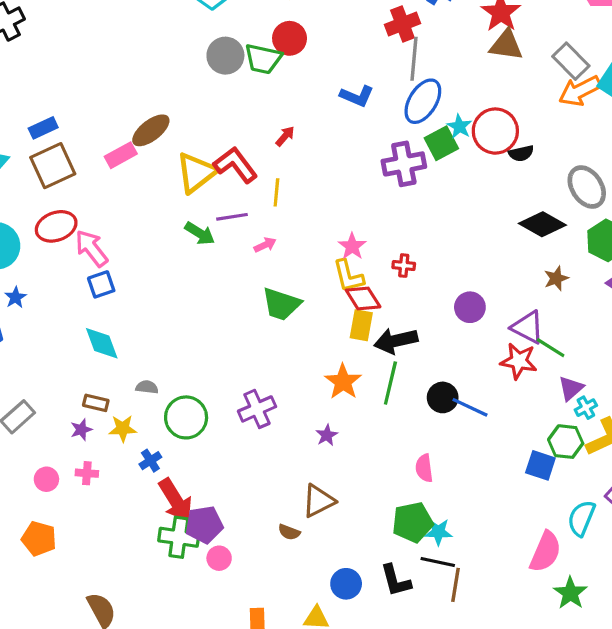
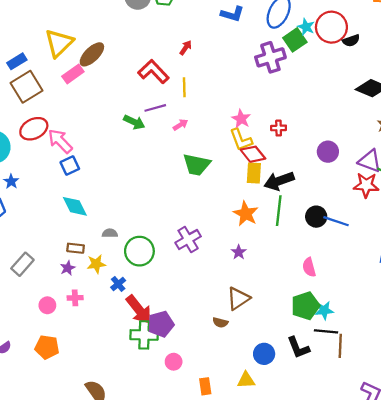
yellow triangle: (196, 173) -> (59, 43), moved
pink circle: (219, 558) -> (174, 362), moved

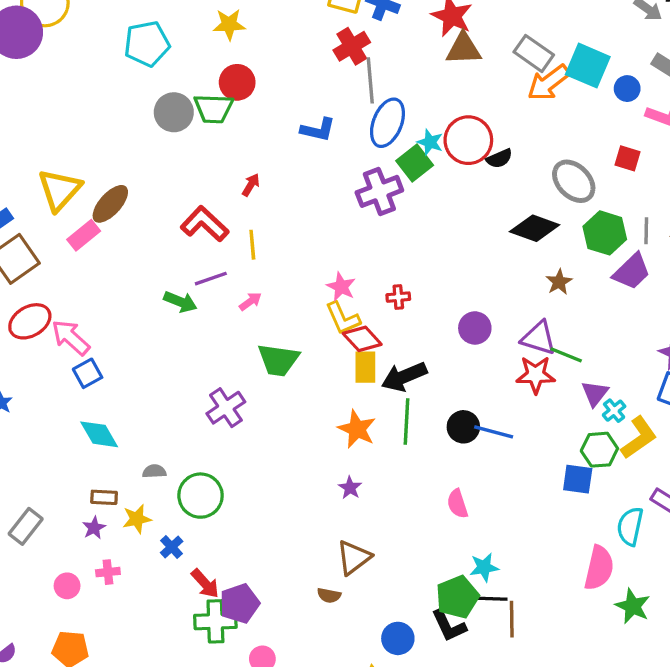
purple cross: (188, 239) -> (226, 408), moved
green pentagon: (305, 306) -> (457, 597), moved
red arrow: (139, 310) -> (205, 584), size x0.7

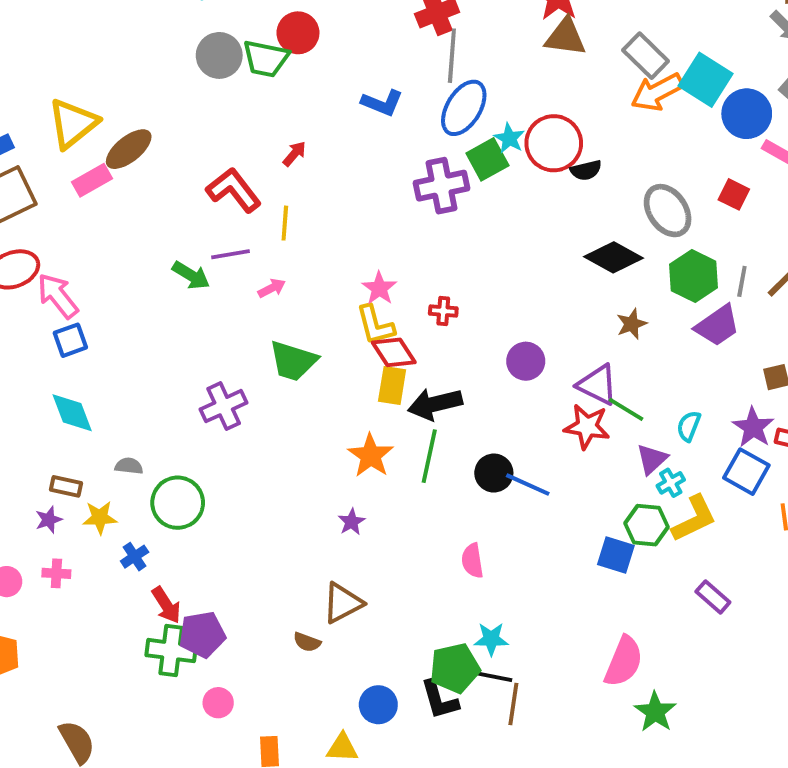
blue circle: (627, 89) -> (747, 114), size x1.6
cyan semicircle: (630, 526) -> (689, 426), moved, size x0.7

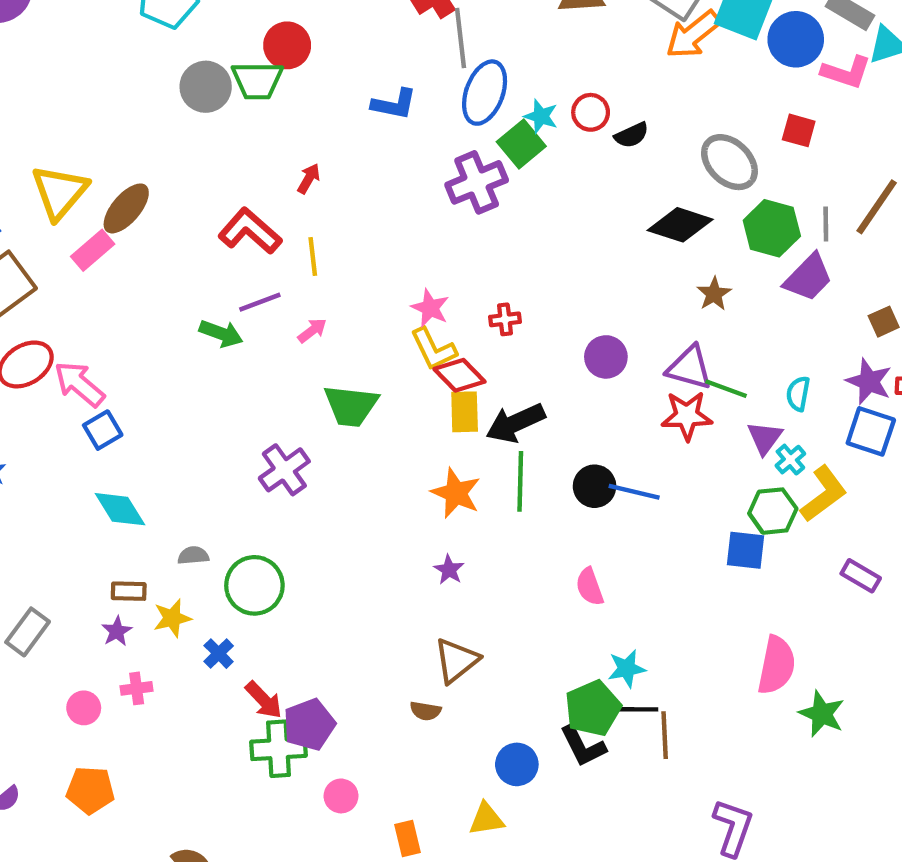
red circle: (554, 143) -> (591, 112), size x0.6

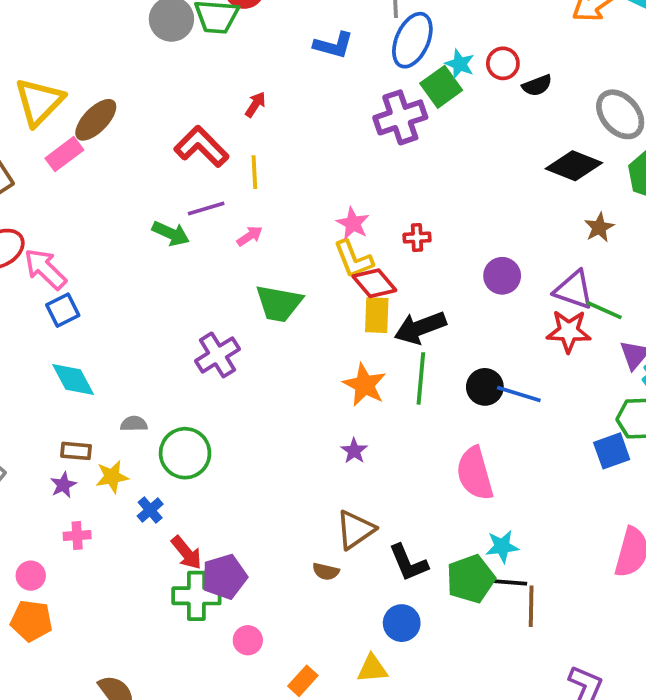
blue square: (745, 550) -> (612, 451), turned -30
pink semicircle: (590, 587) -> (475, 474), size x1.6
pink circle: (84, 708) -> (31, 576), moved
black L-shape: (583, 746) -> (408, 563), moved
orange rectangle: (408, 838) -> (303, 681), turned 52

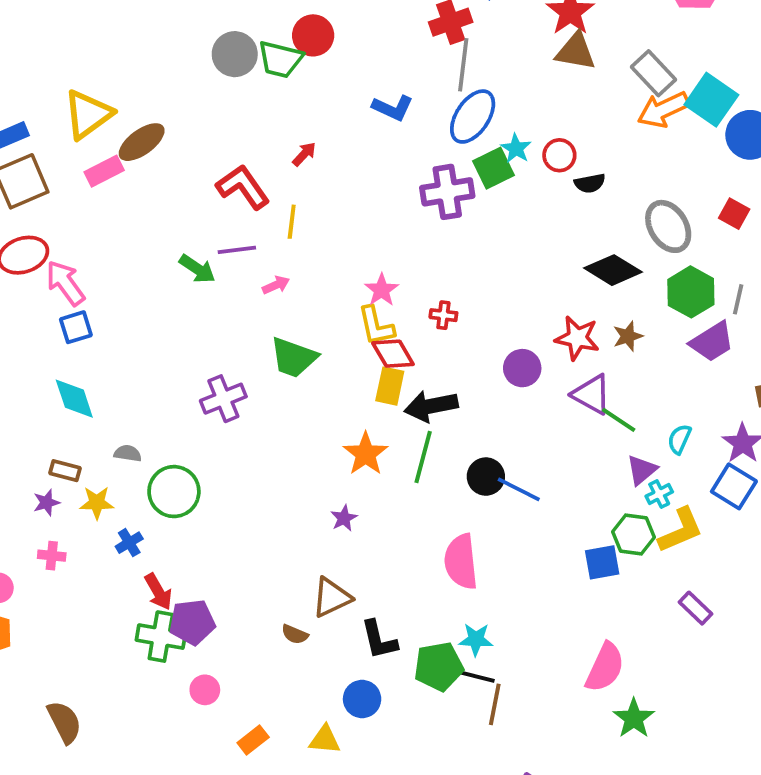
red star: (569, 331) -> (577, 338), moved

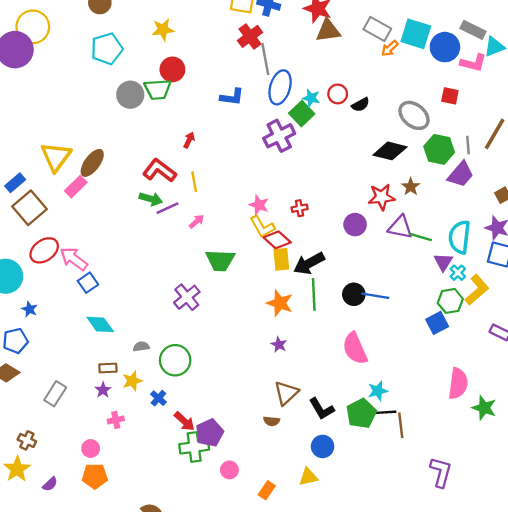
orange arrow: (663, 110) -> (390, 48), size x0.6
green arrow: (197, 269) -> (151, 199), moved
cyan semicircle: (679, 439) -> (460, 237), size x1.8

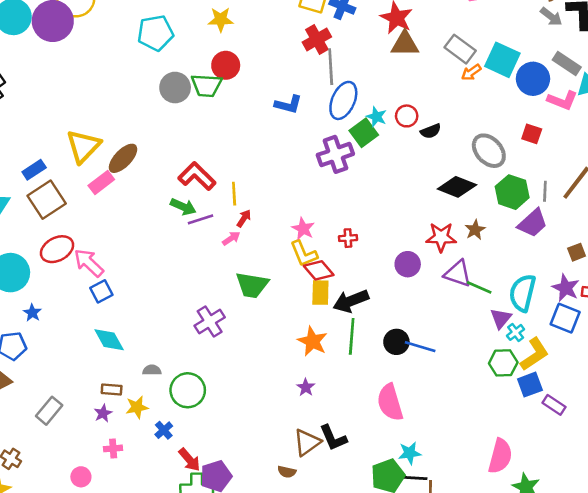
red arrow: (189, 140) -> (244, 218), moved
blue square: (437, 323) -> (530, 385), moved
black L-shape: (322, 409) -> (333, 438), moved

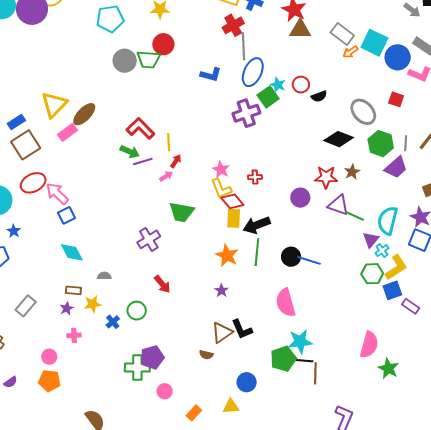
green circle: (188, 390) -> (137, 311), moved, size x0.7
cyan star: (410, 453) -> (300, 342), size x1.4
red arrow: (189, 460) -> (162, 284), moved

